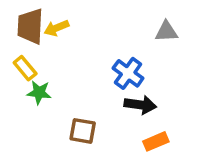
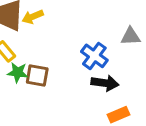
gray triangle: (166, 31) -> (131, 36), moved
brown square: (83, 131) -> (37, 75), moved

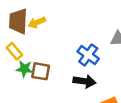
black arrow: (105, 83) -> (84, 81), moved

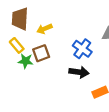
yellow arrow: (37, 23) -> (44, 29), moved
brown square: (41, 71) -> (41, 53), moved, turned -30

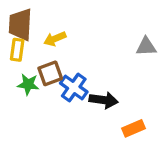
yellow rectangle: (17, 45) -> (17, 50), moved, turned 48
blue cross: (82, 49) -> (74, 88), moved

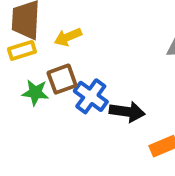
yellow rectangle: (17, 50) -> (22, 50), turned 65

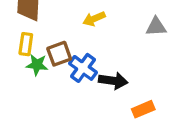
yellow arrow: (68, 37) -> (94, 19), moved
yellow rectangle: (22, 50) -> (26, 44), moved, turned -65

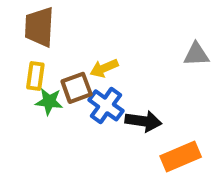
yellow arrow: (94, 19) -> (104, 68), moved
orange rectangle: (143, 109) -> (181, 157), size x1.4

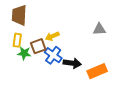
orange rectangle: (181, 157) -> (97, 71), moved

